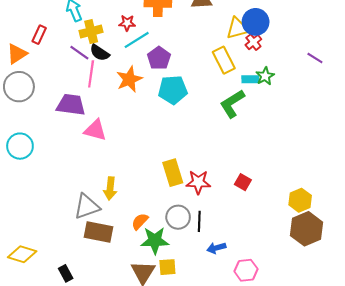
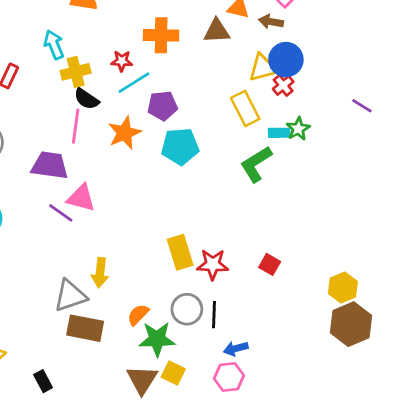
purple line: (79, 53) -> (61, 213), moved
purple pentagon: (159, 58) -> (162, 106), turned 30
yellow square: (167, 267) -> (173, 373), turned 30
pink hexagon: (246, 270) -> (229, 377), moved

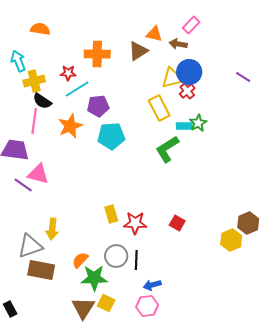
brown triangle: (217, 31) -> (138, 51), turned -30
purple line: (362, 106) -> (243, 77), moved
yellow rectangle: (180, 252) -> (111, 214), size x0.7
brown hexagon: (351, 324) -> (248, 223), moved, size x0.7

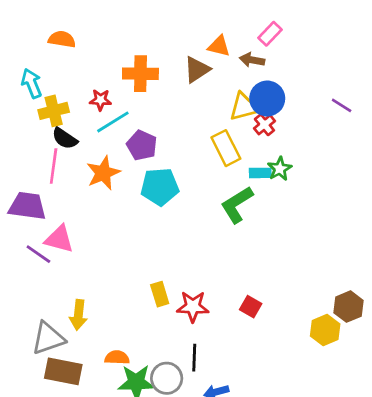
purple pentagon: (98, 106) -> (142, 145), turned 30
gray circle: (116, 256) -> (167, 378), moved
orange semicircle: (80, 260) -> (117, 358), turned 48

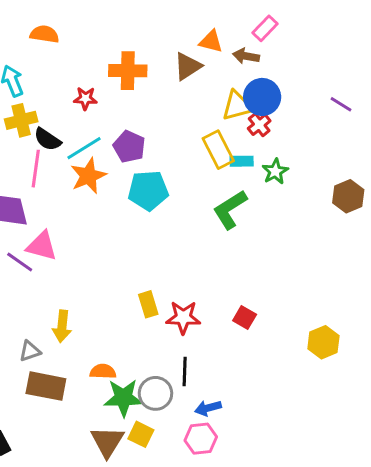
yellow cross: (54, 111) -> (21, 120), moved
cyan line: (113, 122) -> (84, 148), moved
cyan rectangle: (260, 173) -> (242, 161), moved
brown hexagon: (349, 307) -> (348, 196), moved
gray triangle: (48, 338) -> (30, 351), size x0.6

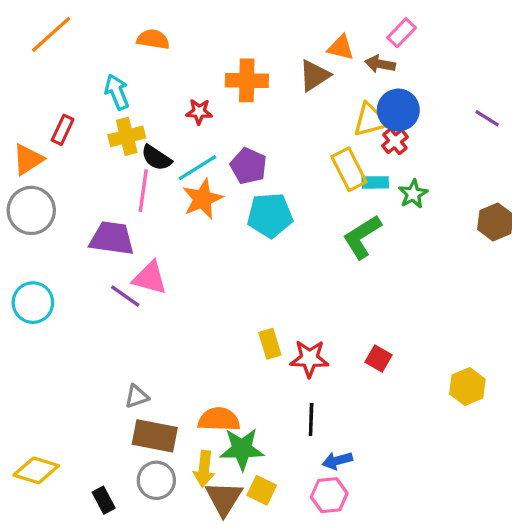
yellow arrow: (62, 326) -> (204, 469), moved
orange semicircle: (103, 371) -> (219, 419), size x1.4
gray circle: (155, 393) -> (156, 480), moved

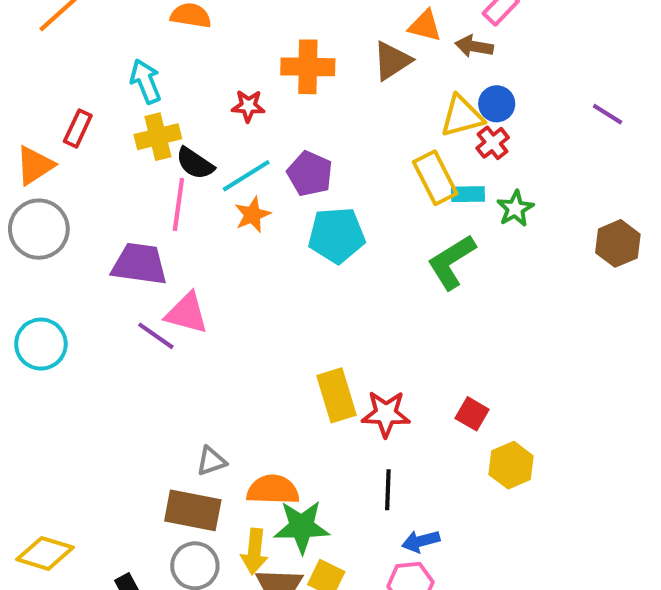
blue circle: (398, 110) -> (497, 104), size x0.7
orange star: (202, 199) -> (252, 215), size x0.7
yellow rectangle: (270, 344) -> (337, 395), size x1.4
yellow hexagon: (467, 387) -> (511, 465), moved
gray triangle: (137, 396) -> (211, 461), moved

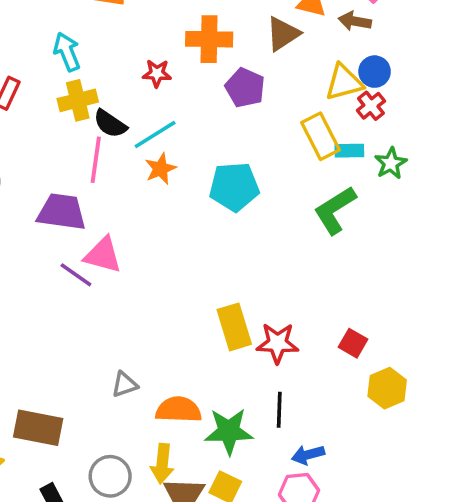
purple pentagon: (310, 174) -> (245, 88), moved
brown rectangle: (193, 510) -> (38, 428), moved
green star: (302, 527) -> (229, 431), moved

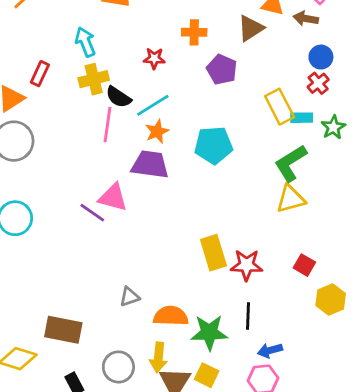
orange cross: (209, 39) -> (194, 32), size x0.7
yellow triangle: (344, 82) -> (291, 199), moved
purple trapezoid: (62, 212) -> (150, 164), moved

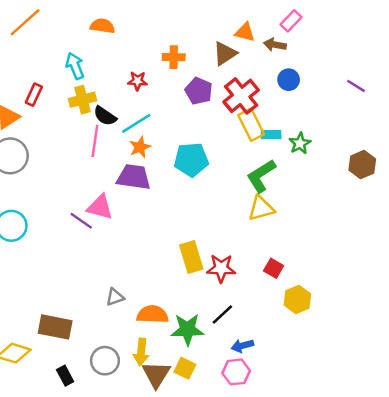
red cross: (318, 83) -> (241, 96), moved, size x1.8
black line: (248, 316) -> (222, 314), turned 45

